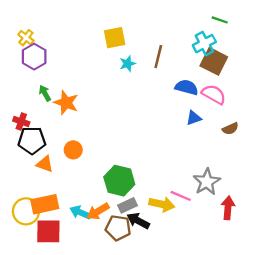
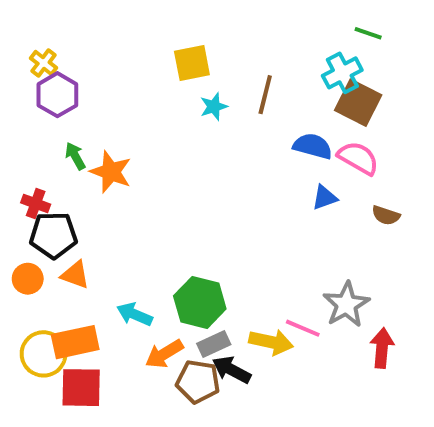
brown semicircle: (230, 129) -> (386, 215), turned 42
orange circle: (73, 150) -> (28, 279), moved
cyan arrow: (80, 213) -> (135, 314), moved

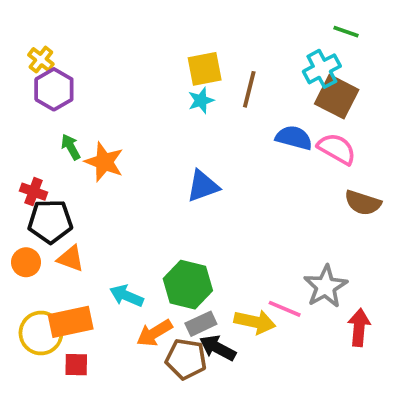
yellow square: (192, 63) -> (205, 69), moved
blue triangle: (325, 198) -> (203, 186), moved, size x1.4
brown semicircle: (386, 215) -> (363, 203), size x1.4
red square: (81, 388) -> (76, 365), size x0.6

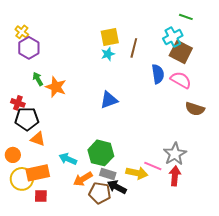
blue semicircle: (294, 138) -> (158, 74), turned 66
orange circle: (26, 262) -> (13, 155), moved
gray rectangle: (201, 324) -> (108, 174), turned 42
red arrow: (359, 327) -> (175, 176), moved

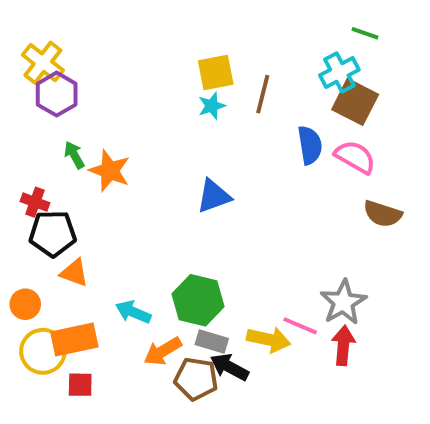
yellow cross: (22, 32) -> (43, 63), size x1.5

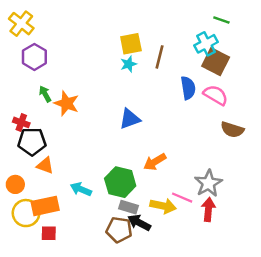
yellow cross: (43, 63) -> (21, 24), moved
orange arrow: (163, 351) -> (155, 162), moved

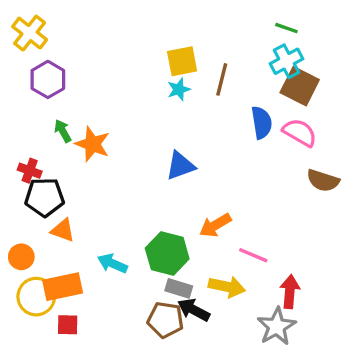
green line: (221, 20) -> (286, 28), moved
gray star: (208, 183) -> (277, 326), moved
pink line: (182, 198) -> (253, 255), moved

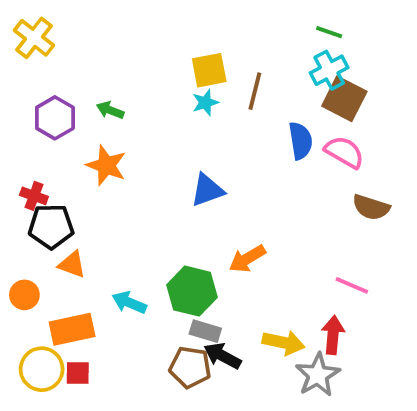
purple hexagon: (48, 79) -> (55, 118), moved
green arrow: (63, 131) -> (110, 110), moved, turned -40
pink line: (253, 255) -> (352, 285), moved
yellow arrow: (227, 287) -> (283, 343), moved
yellow circle: (36, 297) -> (42, 369), moved

